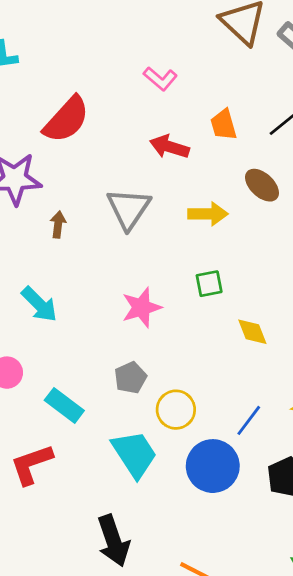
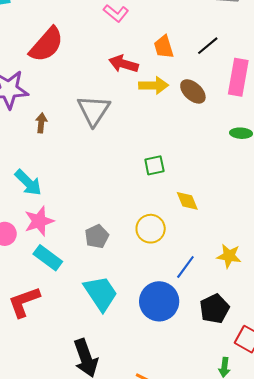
yellow arrow: (208, 214) -> (154, 85), moved
pink star: (141, 307) -> (39, 221), moved
yellow circle: (176, 410) -> (151, 229), moved

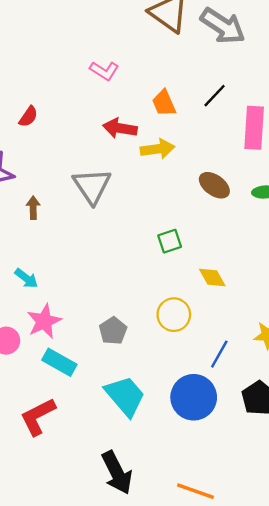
red semicircle: (46, 45) -> (28, 117), size x0.5
brown ellipse: (193, 91) -> (214, 185), moved
cyan arrow: (28, 183) -> (26, 278), size x0.7

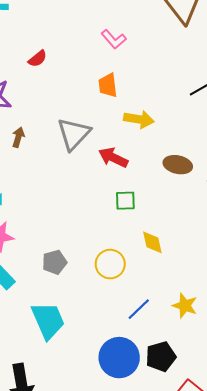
orange trapezoid: (164, 103) -> (108, 85), moved
red arrow: (120, 128) -> (113, 158), moved
brown ellipse: (214, 185) -> (178, 165), turned -40
blue circle: (194, 397) -> (119, 358), moved

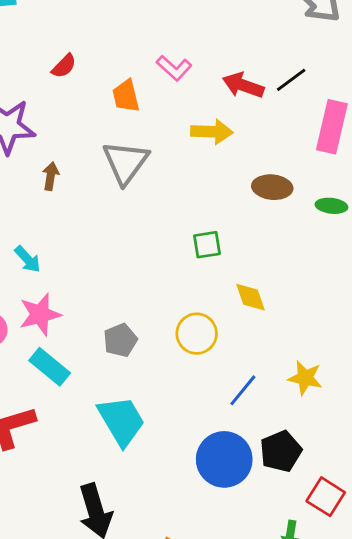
pink L-shape: (114, 39) -> (174, 68), moved
orange trapezoid: (108, 85) -> (126, 96), moved
red arrow: (113, 158) -> (243, 85), moved

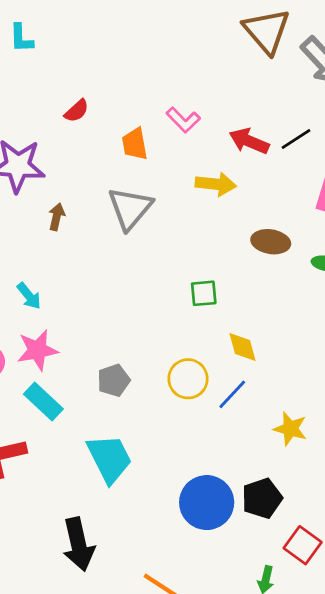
blue line: (243, 390) -> (232, 394), moved

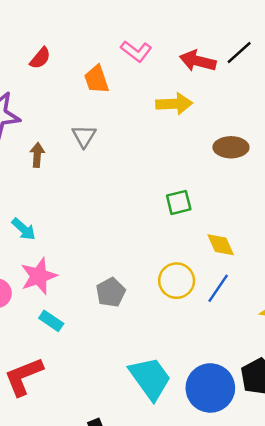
gray triangle: (130, 208) -> (84, 136), moved, size x0.6
cyan rectangle: (43, 401) -> (51, 321), size x0.7
cyan trapezoid: (109, 458) -> (150, 378), moved

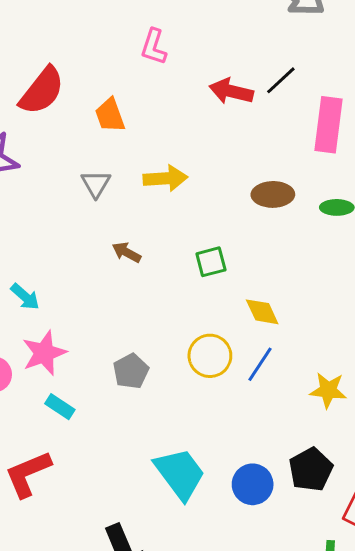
pink L-shape: (136, 51) -> (154, 47), moved, turned 72
red semicircle: (40, 58) -> (42, 91), size x1.8
yellow arrow: (174, 104) -> (165, 178), moved
brown arrow: (37, 155) -> (127, 252), moved, turned -65
blue circle: (210, 388) -> (253, 484), size x0.7

